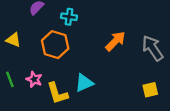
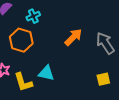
cyan cross: (69, 17) -> (33, 16), turned -32
cyan triangle: (84, 83) -> (46, 73), turned 36

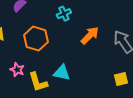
cyan cross: (33, 16) -> (64, 14), moved

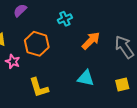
pink star: (17, 70) -> (13, 62), moved
cyan triangle: (62, 73) -> (86, 78), moved

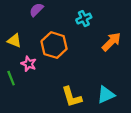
cyan triangle: (86, 78) -> (106, 95), moved, turned -36
yellow L-shape: (39, 88) -> (72, 97), moved

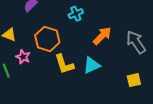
cyan triangle: (106, 95) -> (92, 65), moved
yellow L-shape: (72, 97) -> (64, 64), moved

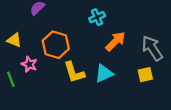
cyan cross: (76, 14) -> (97, 17), moved
yellow square: (134, 80) -> (145, 75), moved

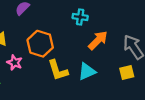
cyan cross: (97, 17) -> (80, 17), turned 32

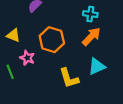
orange arrow: (98, 40) -> (91, 36), moved
yellow L-shape: (58, 70) -> (69, 78), moved

